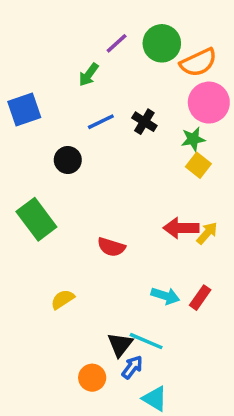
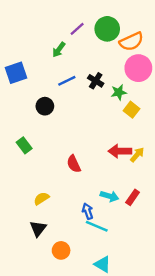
green star: (193, 139) -> (119, 92), moved
green rectangle: (36, 219) -> (24, 145), size x0.6
red semicircle: (111, 247) -> (74, 164), turned 48
black triangle: (120, 345) -> (38, 229), moved
blue arrow: (132, 367) -> (88, 211), moved, turned -56

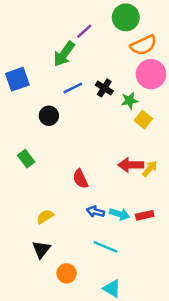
green circle: (107, 29) -> (126, 17), moved
green arrow: (59, 50) -> (64, 54), size x1.5
red rectangle: (133, 197) -> (145, 215), turned 42
blue arrow: (88, 211) -> (96, 212), moved, turned -56

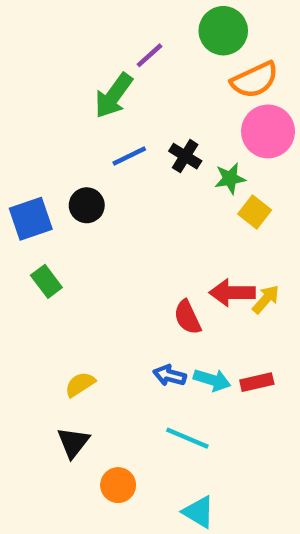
blue square: (17, 79) -> (31, 219), moved
red semicircle: (80, 179) -> (187, 317), moved

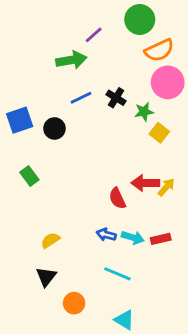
green arrow: (114, 96) -> (71, 60), turned -136
blue square: (31, 219) -> (20, 120), moved

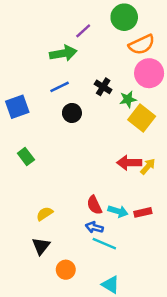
blue line: (81, 98) -> (60, 87), moved
black circle: (54, 128) -> (72, 113), moved
yellow square: (159, 133) -> (142, 118), size x1.5
red semicircle: (117, 198) -> (94, 205), moved
blue arrow: (106, 235) -> (94, 227), moved

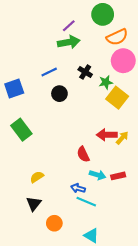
green arrow: (63, 53) -> (69, 42), moved
green rectangle: (26, 156) -> (21, 130), size x1.5
red semicircle: (94, 205) -> (83, 154), moved

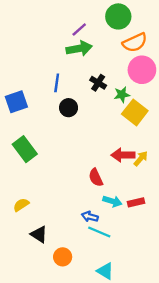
blue line: (49, 72) -> (57, 83), turned -56
yellow semicircle: (37, 177) -> (21, 205), moved
black triangle: (34, 204) -> (39, 234), turned -35

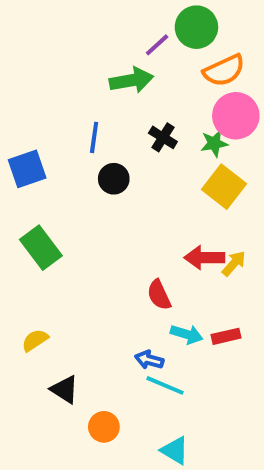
purple line: (79, 30) -> (157, 45), moved
green star: (122, 95) -> (214, 143), moved

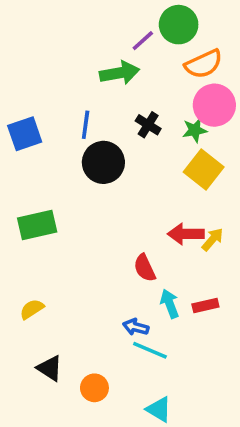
blue square: (27, 169) -> (25, 134), moved
black circle: (114, 179) -> (103, 162), size x1.5
green rectangle: (41, 248) -> (37, 225), turned -66
cyan arrow: (187, 334) -> (170, 304), turned -128
black triangle: (65, 389) -> (50, 368), moved

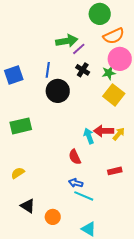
purple line: (143, 41) -> (79, 49), moved
red semicircle: (145, 268) -> (75, 157), moved
cyan arrow: (170, 304) -> (89, 136), moved

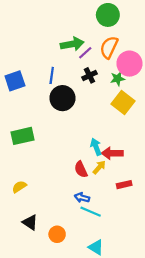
orange semicircle: (114, 36) -> (109, 47), moved, turned 140
black cross: (83, 70) -> (89, 75), turned 32
red arrow: (104, 131) -> (112, 153), moved
yellow arrow: (119, 134) -> (99, 167), moved

